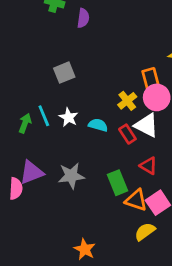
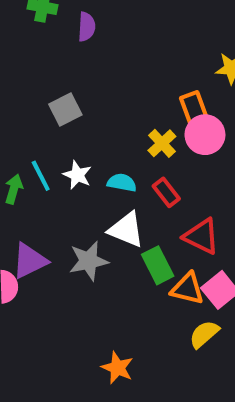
white triangle: (146, 125) -> (126, 230), moved
red triangle: (149, 166) -> (201, 236), size x1.4

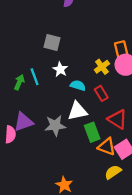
gray square: (65, 109) -> (52, 43), turned 35
white star: (77, 175) -> (60, 69), moved
white triangle: (126, 230) -> (77, 111), turned -40

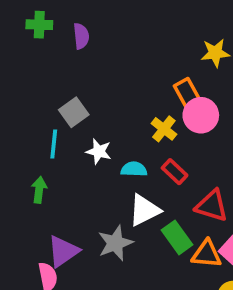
gray square: (52, 43) -> (74, 112), turned -35
cyan line: (35, 77) -> (54, 144), moved, turned 42

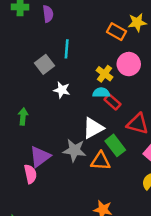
orange rectangle: (187, 93) -> (117, 32), moved, turned -30
cyan line: (54, 144) -> (67, 49), moved
cyan semicircle: (134, 169) -> (101, 93), moved
gray star: (115, 243) -> (74, 150), turned 30
orange triangle: (207, 254) -> (100, 161), moved

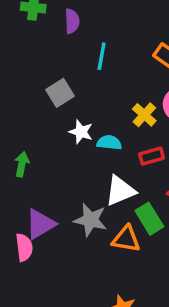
cyan line: (67, 49) -> (102, 56), moved
cyan semicircle: (101, 93) -> (109, 143), moved
red rectangle: (112, 102) -> (152, 156), turned -63

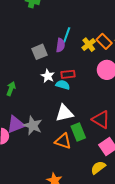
purple semicircle: (72, 21) -> (60, 45), moved
yellow cross: (144, 115) -> (89, 45), moved
red rectangle: (152, 156) -> (68, 74), moved
gray star: (90, 220) -> (33, 126), moved

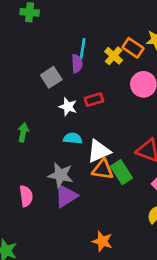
cyan semicircle: (63, 85) -> (73, 138), moved
purple triangle: (16, 124) -> (66, 196), moved
orange triangle: (63, 141) -> (103, 170), moved

